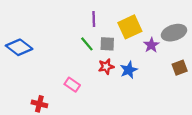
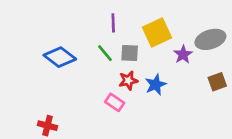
blue diamond: (19, 47) -> (60, 57), moved
pink rectangle: (72, 85) -> (115, 102), moved

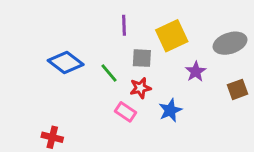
green line: (105, 53) -> (109, 73), moved
purple star: (183, 54) -> (196, 72), moved
blue star: (156, 85) -> (170, 110), moved

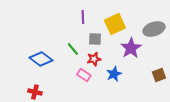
blue diamond: (66, 63) -> (41, 59), moved
purple star: (196, 72) -> (131, 48), size x1.5
brown square: (237, 89) -> (159, 75), moved

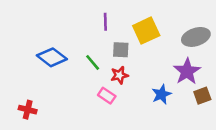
purple star: (131, 48) -> (187, 71), moved
blue diamond: (41, 59) -> (52, 57), moved
blue star: (114, 74) -> (161, 94), moved
red cross: (35, 92) -> (28, 110), moved

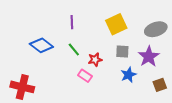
purple line: (105, 22) -> (72, 22), moved
gray square: (121, 50) -> (122, 52), moved
brown square: (202, 96) -> (160, 85), moved
red cross: (28, 110) -> (22, 87), size x1.6

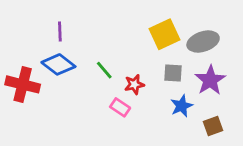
purple line: (72, 22) -> (60, 31), moved
gray ellipse: (156, 29) -> (203, 41), moved
brown square: (160, 85) -> (213, 126), moved
red cross: (22, 87) -> (23, 84), moved

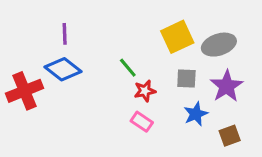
green line: (104, 70) -> (128, 68), moved
red cross: (23, 84) -> (24, 91), turned -36
pink rectangle: (120, 107) -> (142, 122), moved

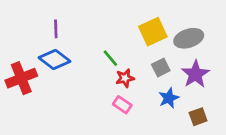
gray square: (186, 78) -> (161, 68), turned -30

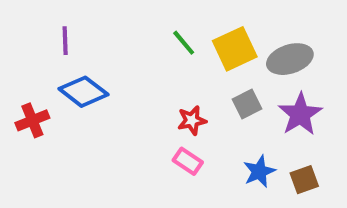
purple line: (56, 29) -> (65, 41), moved
green line: (110, 58) -> (184, 43), moved
red cross: (21, 78) -> (32, 120), size x0.7
blue star: (169, 98) -> (259, 171), moved

